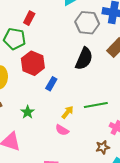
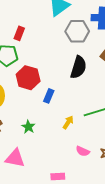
pink semicircle: (62, 130) -> (83, 151), moved

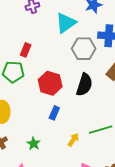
red hexagon: (28, 78) -> (50, 83), moved

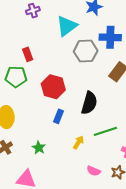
red rectangle: (26, 50) -> (28, 54), turned -40
black semicircle: (84, 85) -> (89, 103), moved

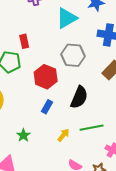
gray hexagon: (86, 51) -> (73, 55), moved

